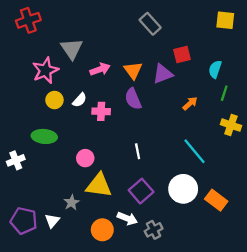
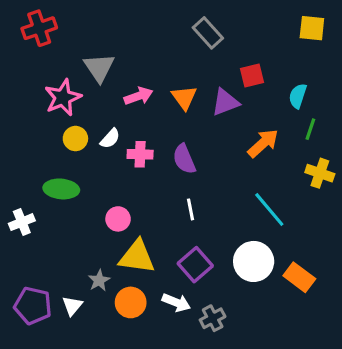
purple semicircle: (133, 99) -> (184, 159), moved
orange arrow: (190, 103) -> (263, 143), size x1.5
orange circle: (102, 230) -> (131, 302), moved

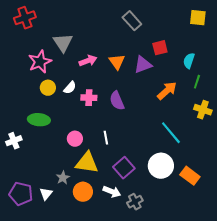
white line: (191, 209) -> (106, 138), moved

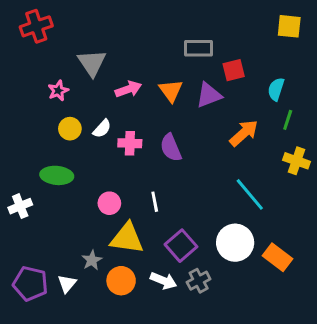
gray rectangle: (132, 21) -> (199, 48), moved, turned -48
pink star: (40, 62) -> (58, 91), size x0.6
gray cross: (135, 202) -> (199, 281), moved

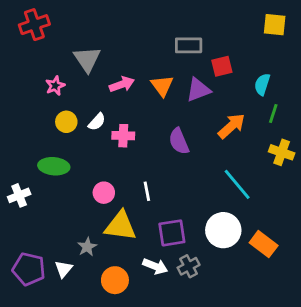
purple semicircle: (171, 148) -> (179, 141), moved
purple square: (181, 246) -> (172, 233), turned 32
orange circle: (121, 281) -> (115, 280), moved

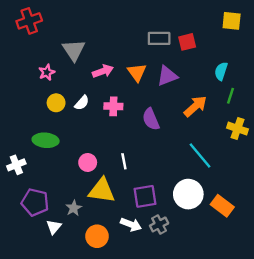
red square: (222, 66) -> (187, 42), moved
pink cross: (123, 136) -> (113, 106), moved
purple pentagon: (29, 269) -> (35, 202), moved

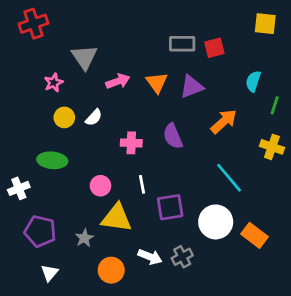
green line: (230, 96) -> (275, 105), moved
pink cross: (113, 106) -> (131, 143), moved
purple square: (145, 196) -> (170, 207), moved
white triangle: (54, 227) -> (50, 273), moved

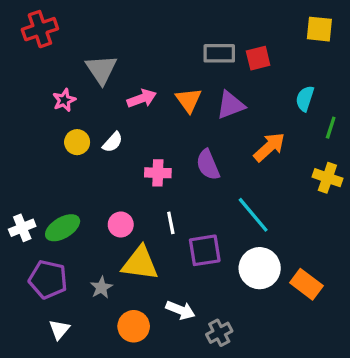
green ellipse: (52, 160) -> (63, 228), moved, turned -36
cyan line: (229, 178) -> (253, 215), moved
gray cross: (182, 257) -> (219, 333), moved

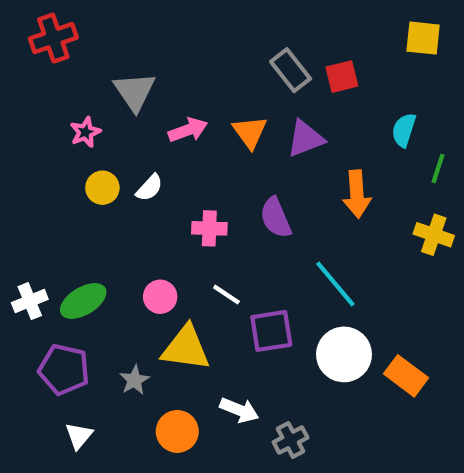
gray rectangle: (219, 53) -> (291, 70), turned 52
orange arrow: (269, 147) -> (357, 194), turned 128
white line: (171, 223) -> (226, 295), turned -45

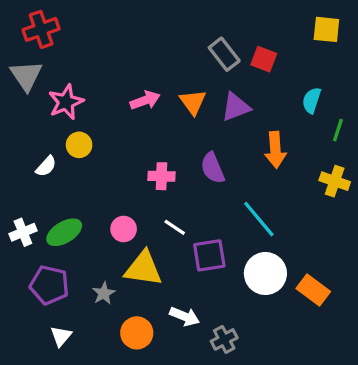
red square: (342, 77) -> (264, 59), turned 35
gray triangle: (134, 92) -> (26, 76), moved
pink star: (85, 132) -> (66, 102), size x1.5
white semicircle: (149, 188) -> (46, 166), moved

